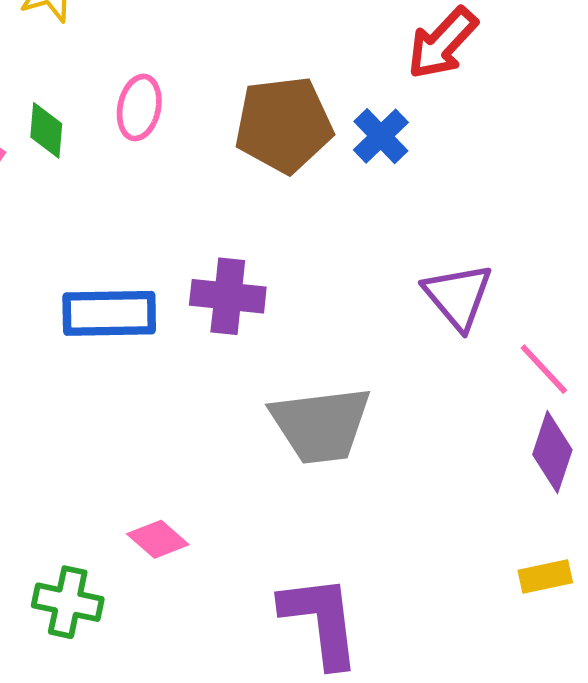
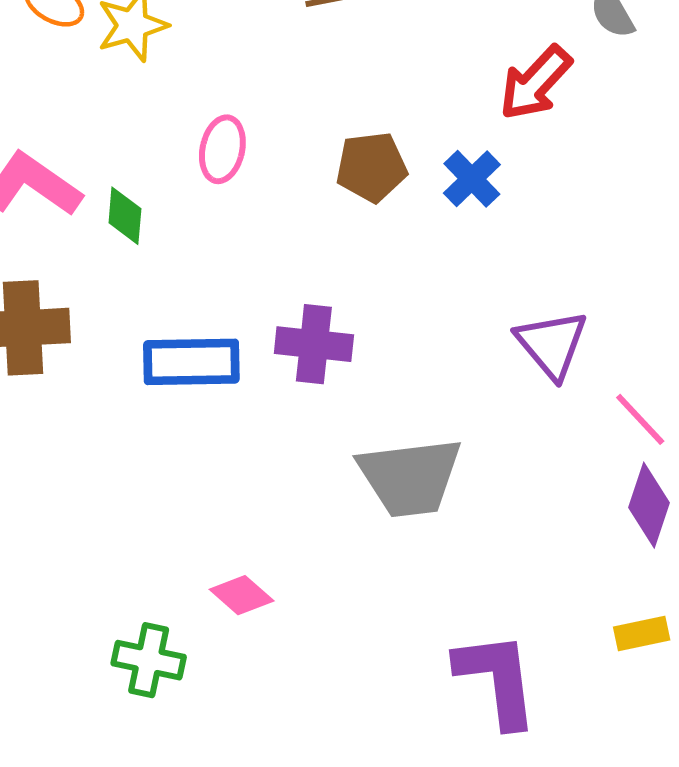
brown pentagon: (284, 125) -> (371, 167), size x0.7
green diamond: (46, 130) -> (125, 216), moved
purple L-shape: (321, 621) -> (497, 679), moved

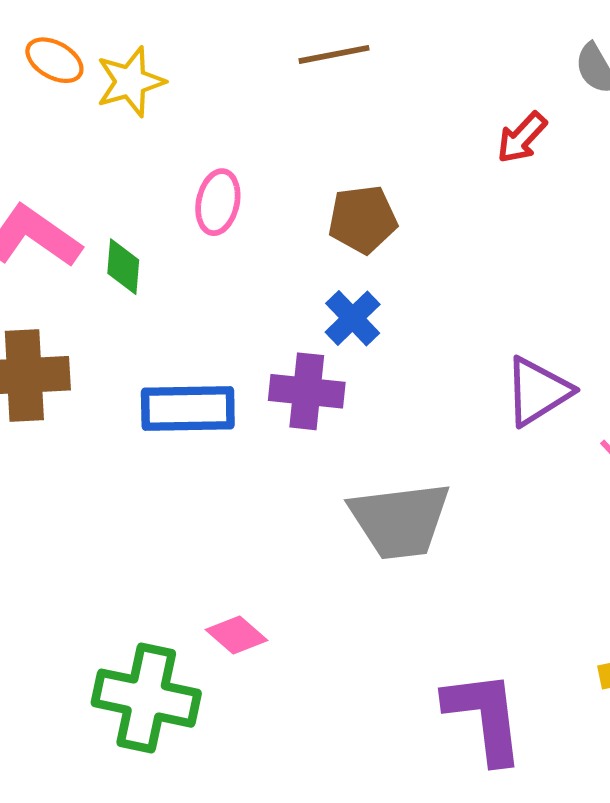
red arrow: (535, 83) -> (522, 138), size x0.7
blue cross: (472, 179) -> (353, 318), moved
purple triangle: (552, 344) -> (538, 391), turned 38
green cross: (149, 660) -> (146, 698), size x1.5

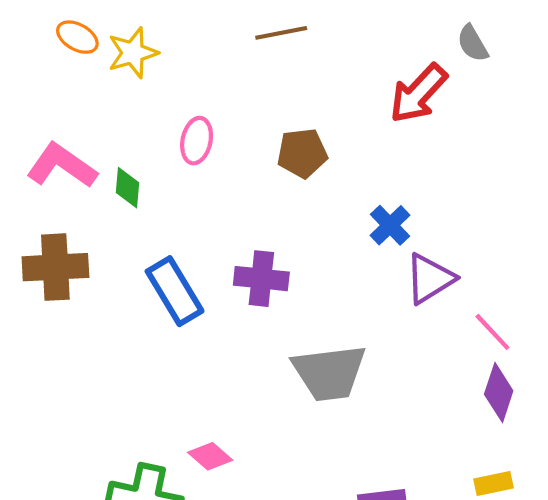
red arrow: (522, 138) -> (418, 94), size x1.6
blue cross: (353, 318) -> (390, 225), moved
blue rectangle: (188, 409) -> (175, 291), turned 60

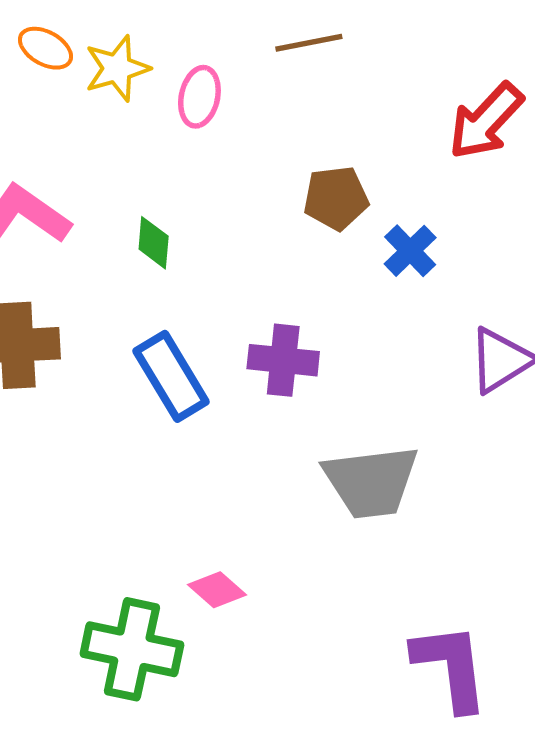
pink ellipse: (197, 141) -> (199, 97), moved
green diamond: (128, 188) -> (154, 243), moved
blue cross: (390, 225) -> (410, 251), moved

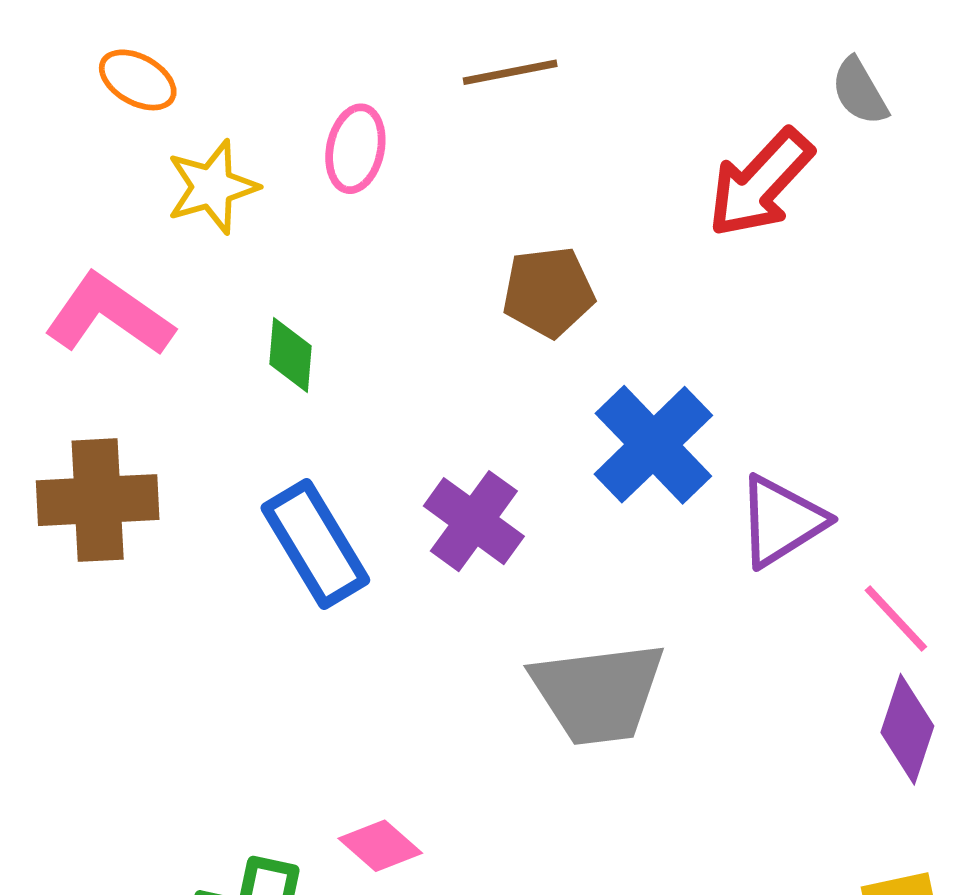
yellow star: (117, 68) -> (212, 187), moved
blue cross: (410, 251) -> (653, 445), moved, size x1.6
purple cross: (283, 360) -> (474, 521), turned 30

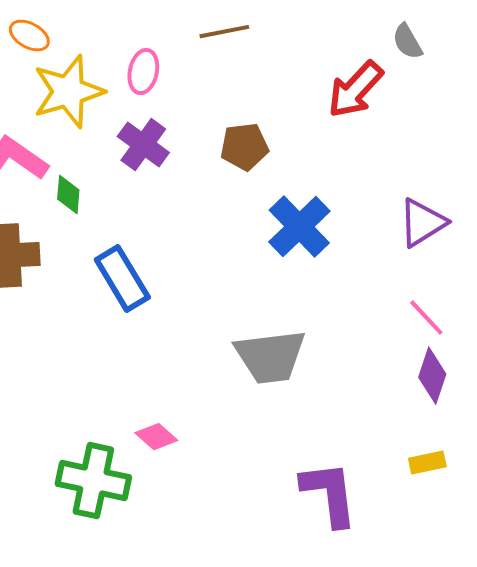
yellow star: (212, 187) -> (68, 92), size x1.5
green diamond: (290, 355) -> (68, 195), moved
purple cross: (474, 521) -> (143, 145), moved
purple triangle: (781, 521) -> (422, 223), moved

